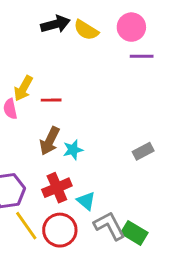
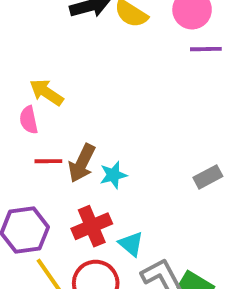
yellow arrow: (23, 88) -> (46, 92), turned 95
red line: (51, 100) -> (48, 161), moved

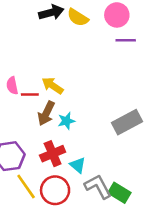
yellow arrow: (46, 92) -> (53, 86), moved
red line: (48, 161) -> (30, 94), moved
gray rectangle: (208, 177) -> (127, 122), size x1.6

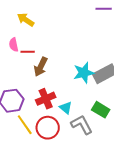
yellow arrow: (53, 86) -> (26, 20), moved
cyan star: (66, 121) -> (84, 73), moved, size x1.5
green rectangle: (119, 193) -> (101, 110), moved

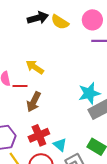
yellow arrow: (26, 20) -> (35, 67), moved
cyan star: (84, 73) -> (89, 93), moved

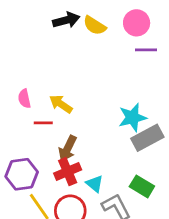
yellow arrow: (35, 67) -> (61, 104), moved
red line: (20, 86) -> (43, 123), moved
brown arrow: (34, 102) -> (68, 149), moved

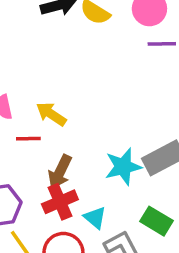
cyan star: (132, 117) -> (123, 167), moved

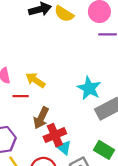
cyan star: (123, 167) -> (89, 88), moved, turned -30
red cross: (60, 202) -> (55, 135), moved

